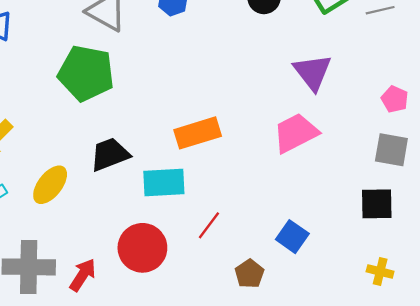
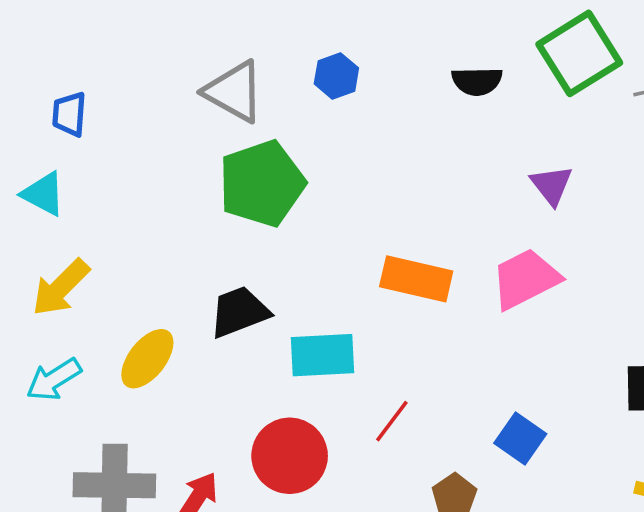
purple triangle: (313, 72) -> (552, 185), size x0.7
green pentagon: (86, 73) -> (262, 183), moved, turned -30
orange rectangle: (198, 133) -> (416, 279), moved, turned 30

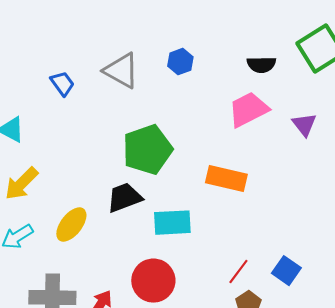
blue trapezoid: (69, 114) -> (62, 84), moved, turned 140
green pentagon: (262, 183) -> (147, 150), moved
pink trapezoid: (525, 279) -> (248, 110), moved
red line: (392, 421) -> (238, 272), moved

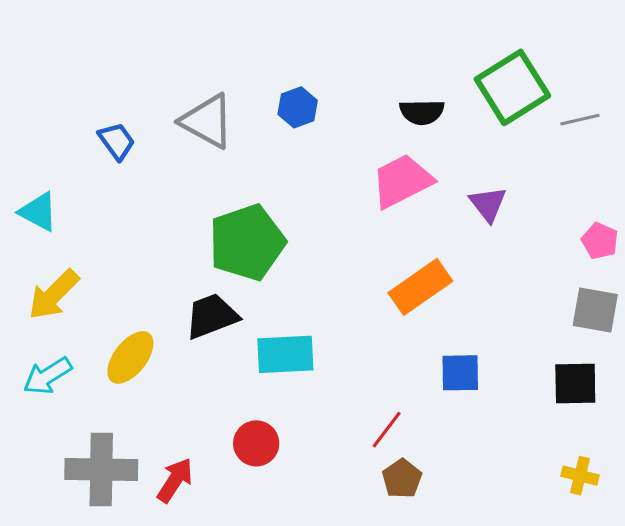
orange rectangle: (226, 179) -> (420, 287), moved, turned -48
blue square: (286, 271) -> (460, 373), moved, turned -36
red circle: (153, 281) -> (256, 443), size x0.7

